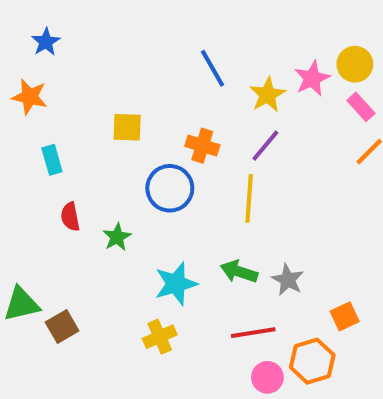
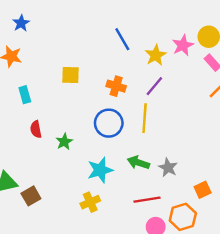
blue circle: (170, 188) -> (109, 123), moved

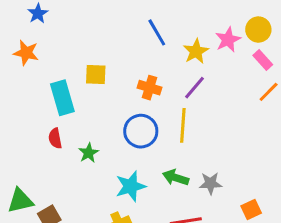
cyan rectangle: (25, 95) -> (62, 98), moved, size x1.6
gray star: (168, 168) -> (210, 183), turned -30

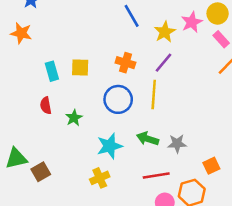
yellow square: (96, 75) -> (80, 67), moved
cyan rectangle: (62, 98) -> (52, 71), size x0.7

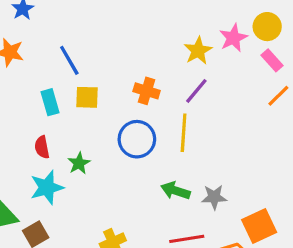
blue line: (132, 16) -> (69, 60), moved
cyan star: (110, 146) -> (47, 187), moved
orange square: (211, 166) -> (259, 226), size x1.5

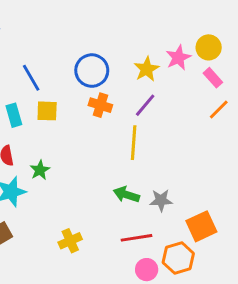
blue circle: (137, 139) -> (92, 71), moved

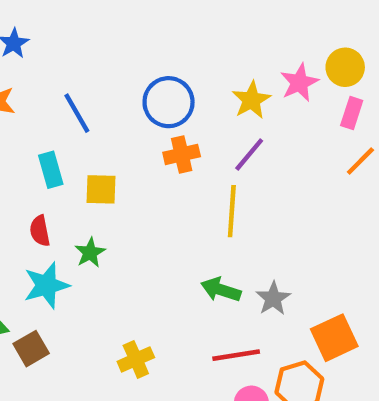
pink rectangle: (213, 78) -> (352, 113), turned 60
orange cross: (100, 105) -> (182, 154), turned -30
yellow square: (47, 111) -> (101, 189), moved
gray star: (161, 200) -> (273, 298), turned -30

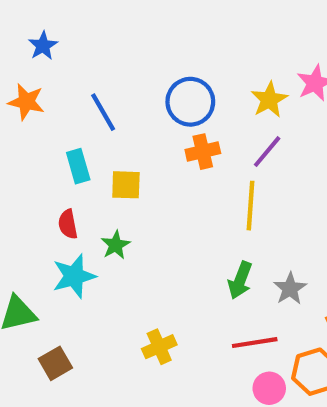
green arrow: (221, 290) -> (240, 280), turned -87
brown square: (31, 349) -> (55, 363), moved

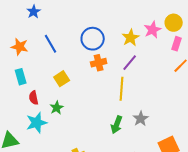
blue star: (43, 46) -> (34, 12), moved
orange star: (26, 102) -> (20, 47), moved
cyan rectangle: (78, 166) -> (21, 77), moved
yellow square: (126, 185) -> (62, 79), turned -35
gray star: (290, 289) -> (141, 119), moved

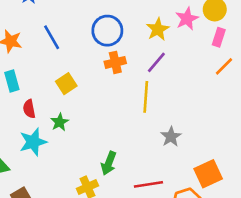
green arrow: (117, 125) -> (109, 163), moved

